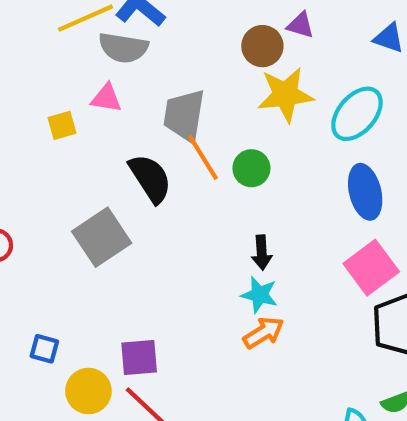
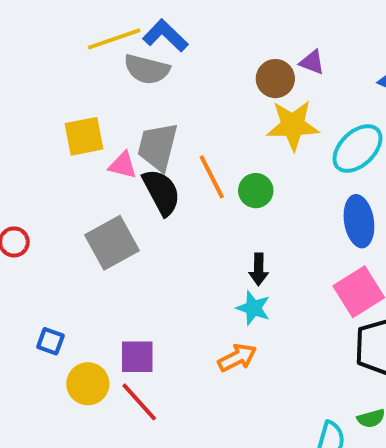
pink triangle: (106, 98) -> (123, 165), moved
gray trapezoid: (184, 115) -> (158, 147), moved
yellow square: (62, 125) -> (84, 136), size x1.5
orange arrow: (264, 333) -> (237, 358), moved

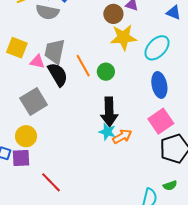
yellow square: (84, 136) -> (17, 48), turned 35
black arrow: (259, 269) -> (109, 112), size x1.8
purple square: (137, 357) -> (21, 158), moved
orange arrow: (237, 358) -> (122, 136), moved
yellow circle: (88, 384) -> (26, 136), moved

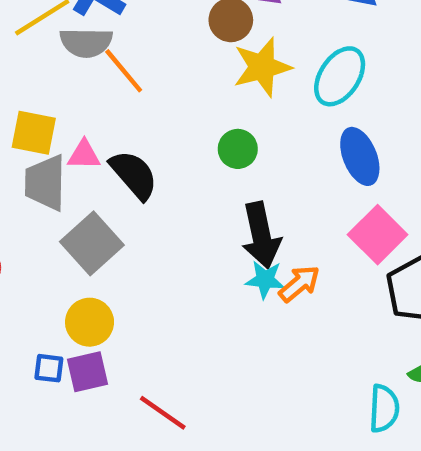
gray trapezoid: (55, 51) -> (45, 183), moved
orange line: (83, 66) -> (124, 71), moved

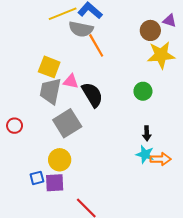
black arrow: (261, 235) -> (147, 133), size x0.5
orange arrow: (299, 284) -> (161, 159), turned 30
blue square: (49, 368) -> (37, 178), turned -32

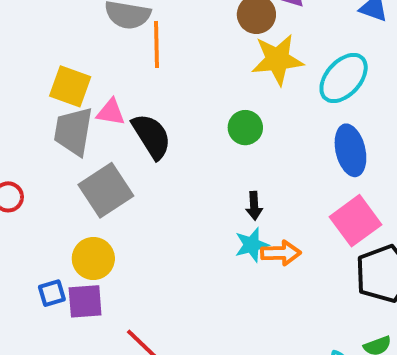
orange line: (96, 45) -> (157, 44), turned 30
cyan star: (145, 154) -> (252, 245), turned -30

